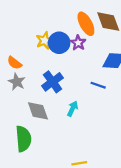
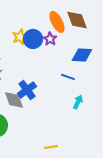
blue cross: (52, 82) -> (27, 90), moved
cyan arrow: (73, 109) -> (78, 102), moved

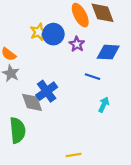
purple star: (50, 39) -> (77, 44), moved

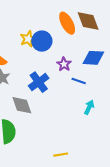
purple star: (77, 44) -> (64, 64), moved
blue cross: (47, 91) -> (39, 82), moved

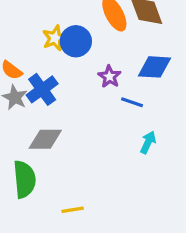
blue cross: (39, 82) -> (42, 89), moved
gray diamond: (22, 105) -> (45, 139), turned -70
yellow line: (61, 155) -> (73, 210), moved

